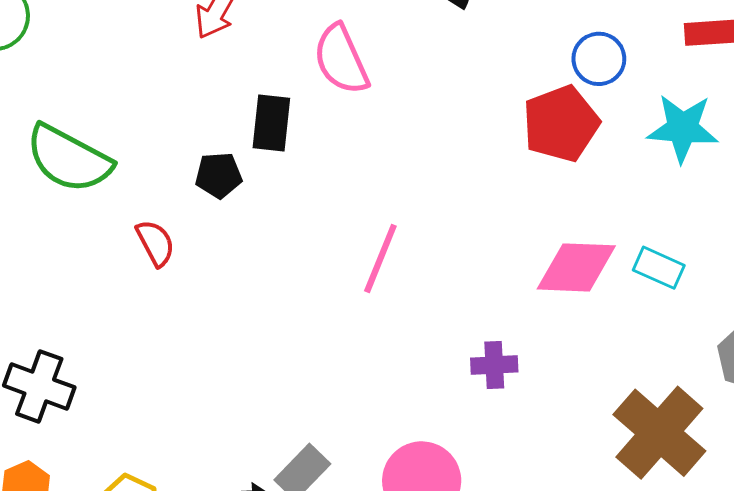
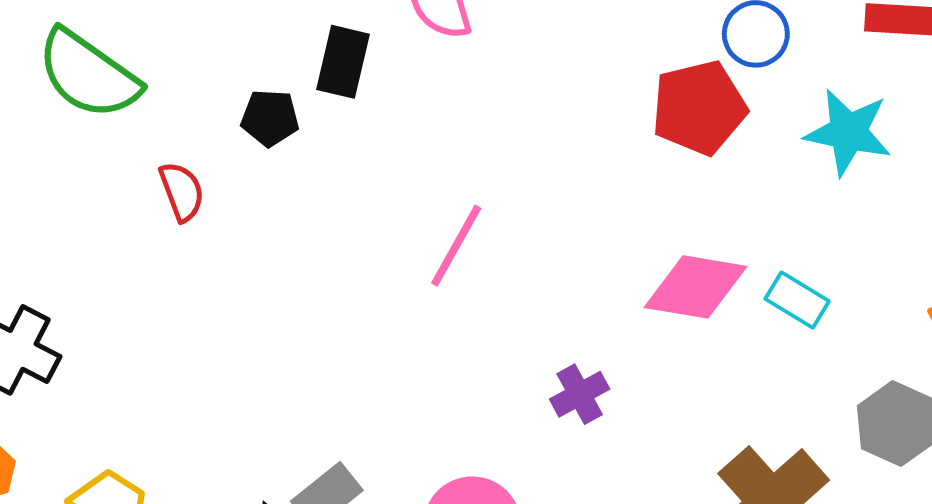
purple cross: (494, 365) -> (580, 394), turned -33

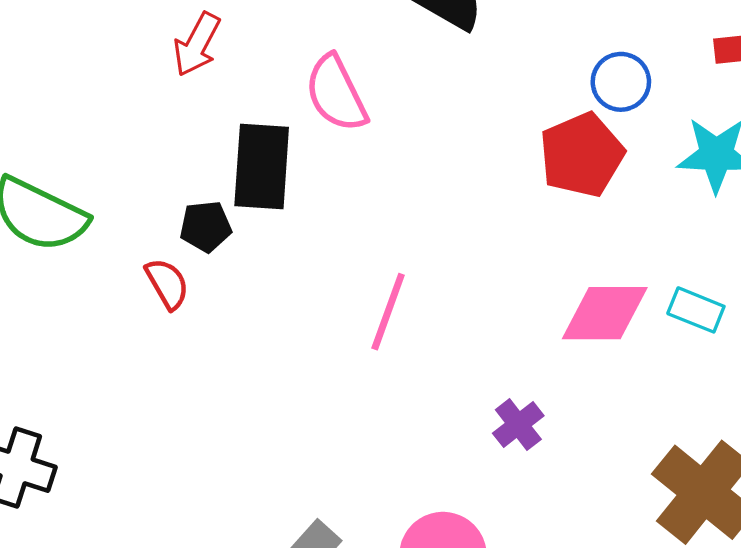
black rectangle: (343, 62) -> (262, 167), size x1.4
red semicircle: (182, 191) -> (167, 284), moved

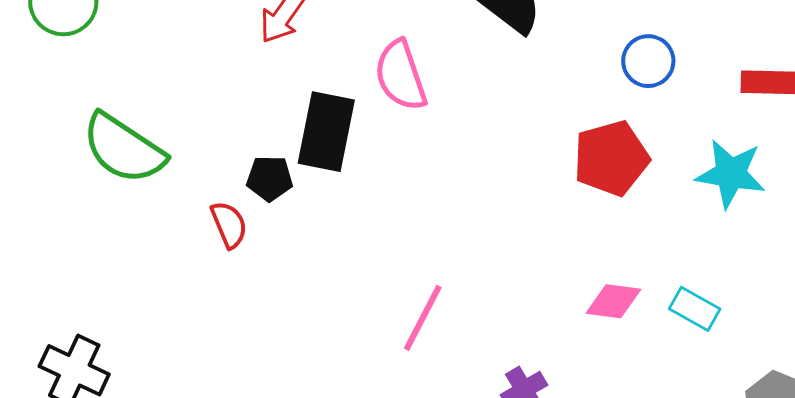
blue circle: (621, 82) -> (648, 61), moved
pink line: (388, 312) -> (423, 318), moved
pink diamond: (605, 313) -> (613, 301), size x0.7

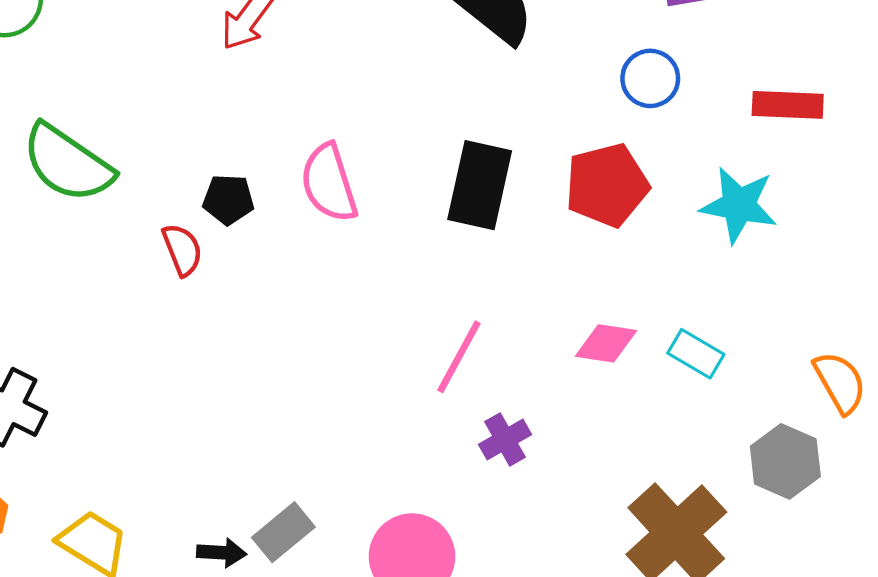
pink semicircle: (401, 75) -> (329, 183), moved
black rectangle: (326, 132) -> (480, 185), moved
pink line: (423, 318) -> (459, 357), moved

